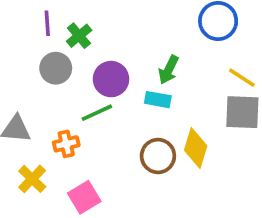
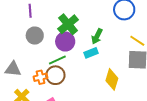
green cross: (79, 36) -> (68, 24), moved, size x1.5
cyan rectangle: (158, 100) -> (91, 53), turned -32
brown circle: (158, 156) -> (55, 75), moved

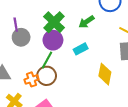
purple line: (30, 11) -> (16, 25), moved
green arrow: (97, 36) -> (86, 22), moved, turned 35
green line: (57, 60) -> (47, 60), turned -30

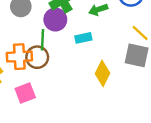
green line: (47, 60) -> (43, 40), turned -42
orange cross: (31, 79) -> (19, 57), size x1.5

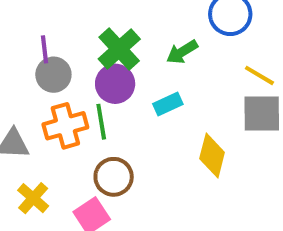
orange cross: (19, 57) -> (65, 126), moved
brown circle: (37, 57) -> (114, 177), moved

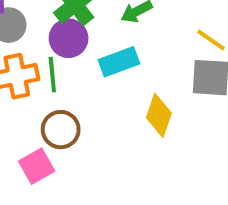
cyan rectangle: (168, 104) -> (119, 62), size x1.4

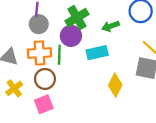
brown circle: (61, 130) -> (45, 79), moved

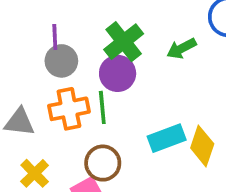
cyan rectangle: (97, 53) -> (167, 138), moved
brown circle: (45, 79) -> (103, 163), moved

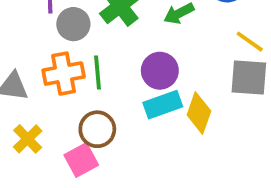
gray circle: (61, 61) -> (73, 24), moved
purple circle: (118, 73) -> (160, 71), moved

